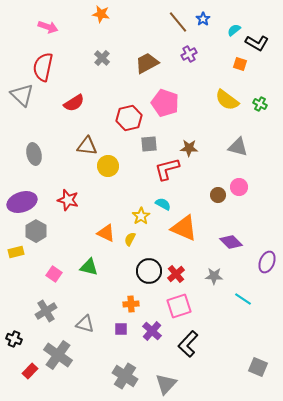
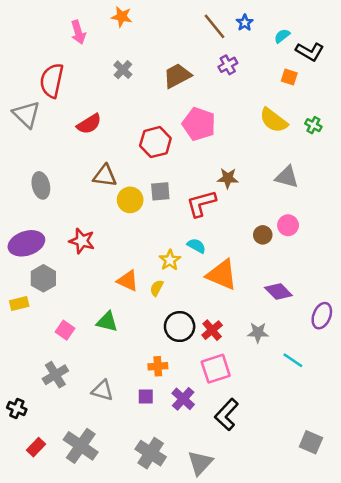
pink arrow: (48, 27) -> (78, 32), moved, turned 54
gray square: (149, 144) -> (160, 191), moved
gray cross: (58, 355) -> (81, 446), moved

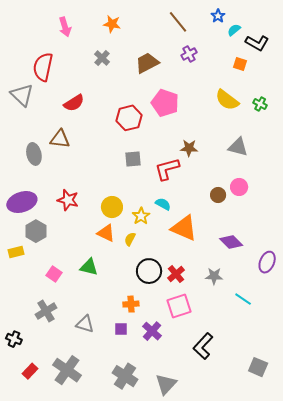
orange star: (122, 17) -> (112, 24), moved
blue star: (245, 23) -> (218, 16), moved
brown triangle: (105, 176) -> (60, 139), moved
yellow circle: (130, 200) -> (112, 207), moved
black L-shape: (227, 415) -> (203, 346), moved

